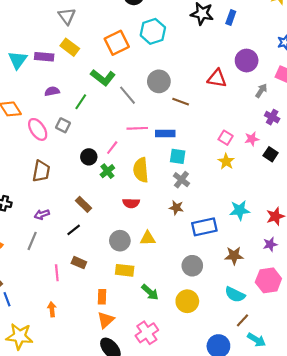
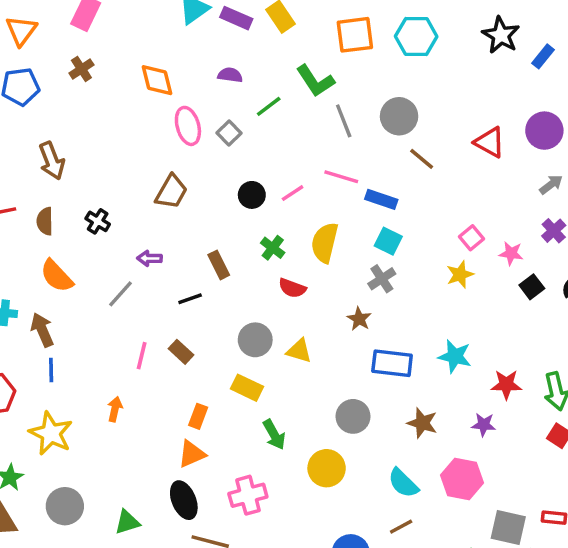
green cross: (107, 171) -> (273, 248), moved, turned -32

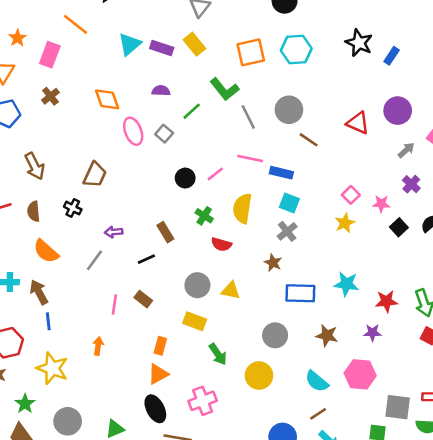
brown trapezoid: (171, 192) -> (95, 175), moved

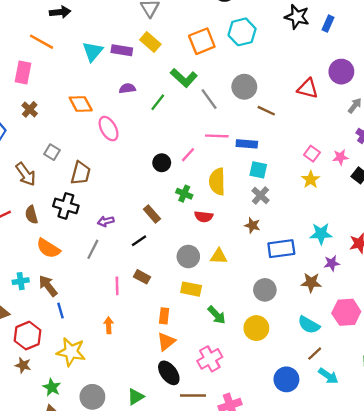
gray square: (164, 134) -> (52, 152), moved
black cross: (73, 208) -> (66, 206), size x1.5
purple star: (372, 333) -> (332, 263), moved

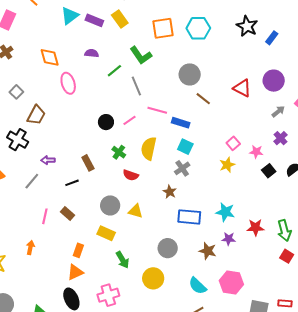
gray line: (209, 99) -> (136, 86), moved

